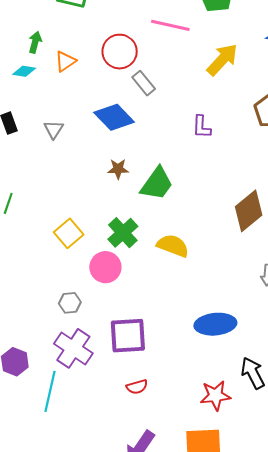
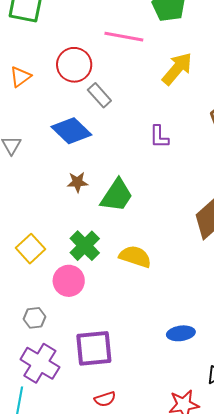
blue ellipse: (215, 324) -> (181, 333), size x0.7

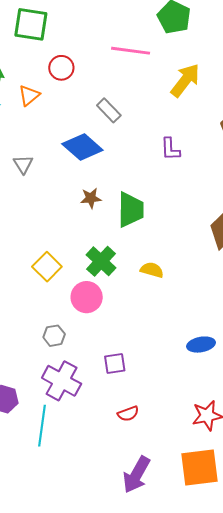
red circle: (74, 65) -> (61, 68), moved, size x0.7
green trapezoid: (117, 195) -> (131, 210), turned -30
yellow semicircle: (135, 257) -> (152, 270), size x0.7
purple square: (94, 348) -> (115, 363), size x0.6

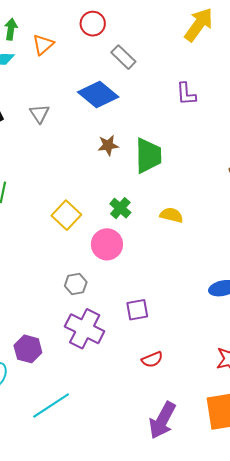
red circle: (61, 68) -> (93, 24), moved
green cross: (101, 261) -> (120, 208), size x0.7
cyan line: (42, 426) -> (51, 405), moved, turned 51

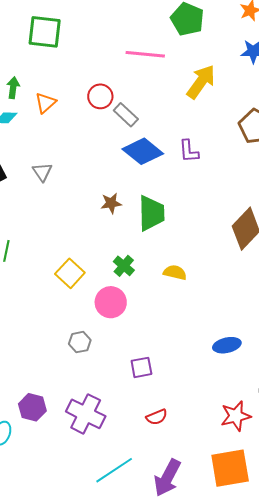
red circle: (93, 24) -> (100, 96), moved
blue diamond: (98, 95) -> (143, 151), moved
purple cross: (85, 329) -> (86, 414), moved
cyan line: (51, 405) -> (114, 470), moved

